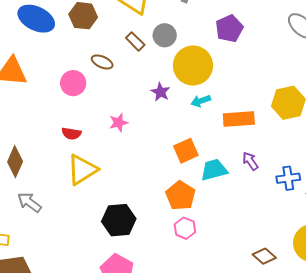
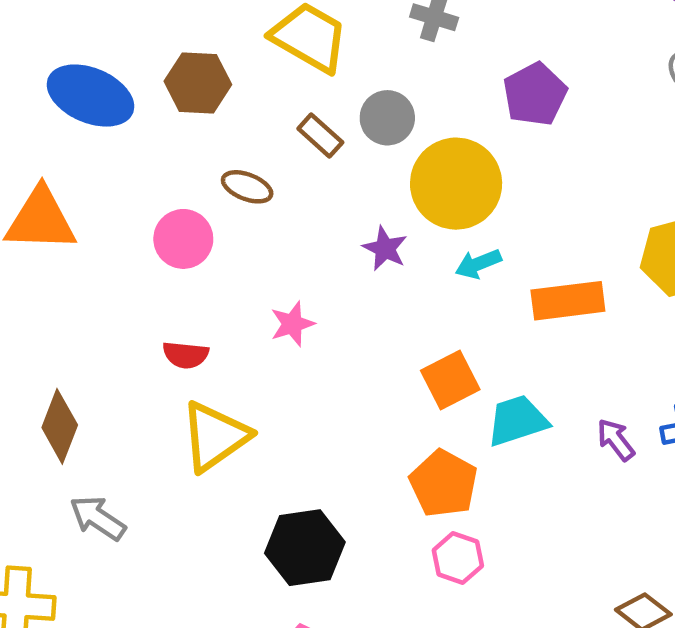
purple arrow: (250, 161) -> (616, 440), moved

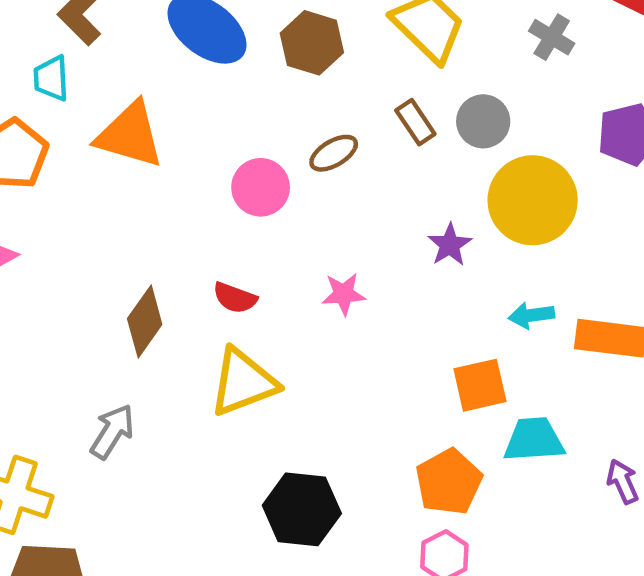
brown ellipse: (247, 187) -> (334, 153), turned -66
cyan arrow: (478, 264) -> (531, 315), moved
brown diamond: (60, 426) -> (145, 321), moved
gray arrow: (98, 518) -> (112, 431), turned 74

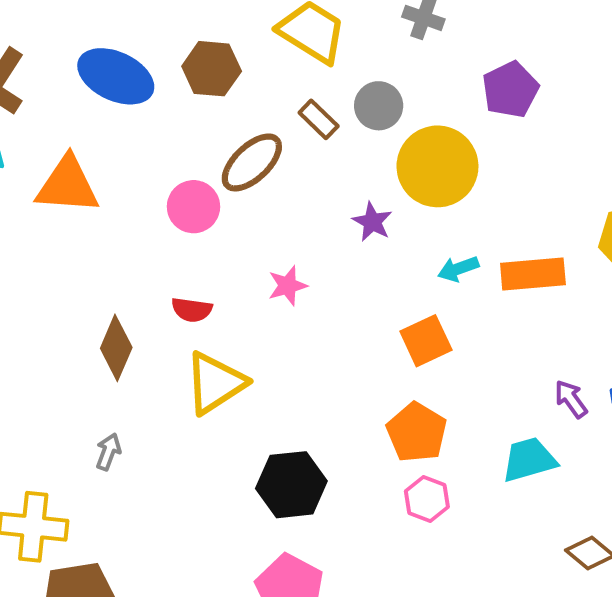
brown ellipse: (334, 153) -> (252, 162), size x1.5
gray arrow: (112, 431) -> (108, 452), size x0.7
cyan trapezoid: (534, 440) -> (529, 460), moved

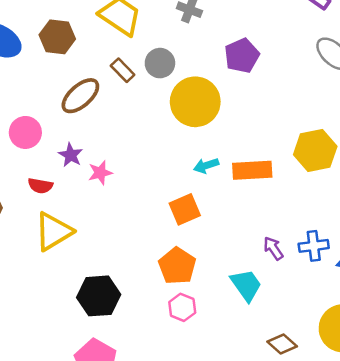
pink circle: (193, 207) -> (25, 132), moved
purple star: (372, 222) -> (71, 155), moved
cyan trapezoid: (529, 460) -> (246, 285), turned 69

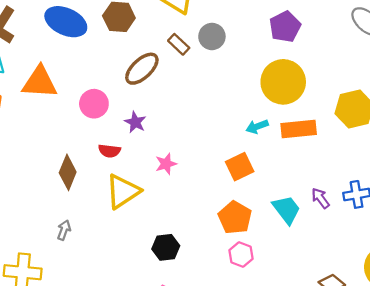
yellow circle: (195, 102) -> (283, 82), moved
pink star: (100, 173) -> (166, 164), moved
cyan trapezoid: (246, 285) -> (286, 210), moved
black hexagon: (99, 296) -> (166, 247), size x0.7

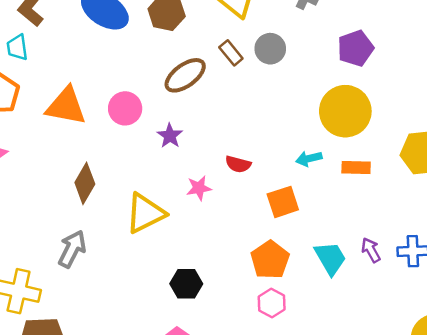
orange triangle: (40, 82) -> (66, 106), moved
orange rectangle: (299, 129) -> (356, 168), size x0.7
red semicircle: (109, 151) -> (238, 164), moved
gray arrow: (64, 230) -> (72, 249), size x1.6

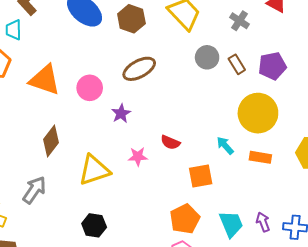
brown rectangle: (231, 53) -> (237, 64), moved
cyan arrow: (309, 159) -> (225, 146), turned 54
black hexagon: (186, 284) -> (94, 225), moved

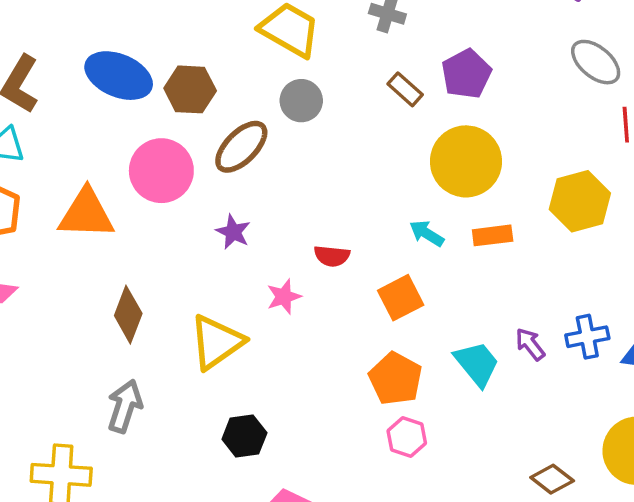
brown hexagon: (131, 19) -> (190, 89), moved
gray circle: (207, 57) -> (301, 101), moved
pink circle: (90, 88) -> (161, 171), moved, size x1.4

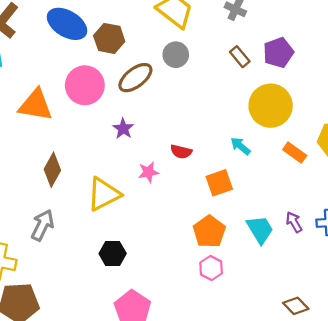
orange rectangle: (493, 235) -> (295, 153), moved, turned 35

